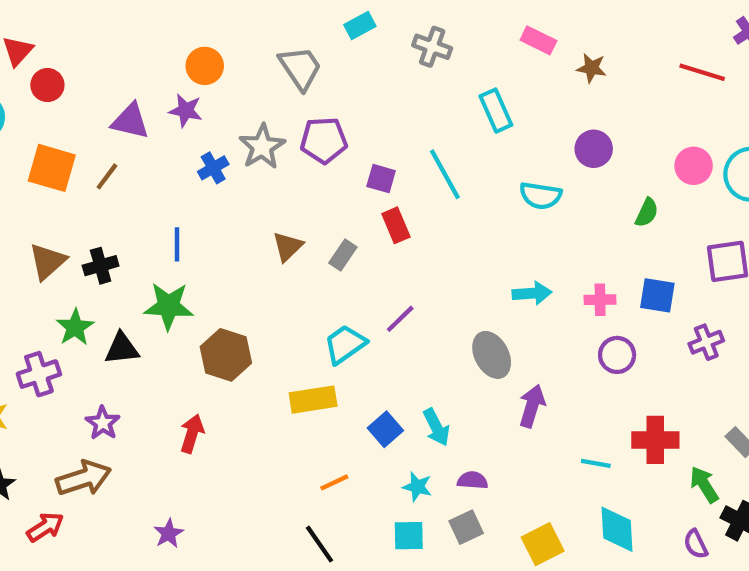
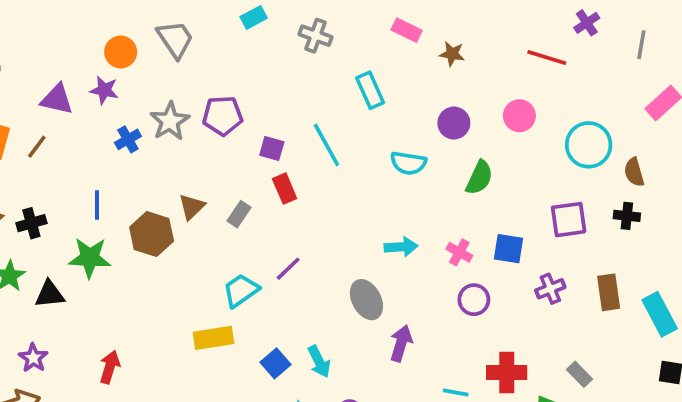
gray trapezoid: (300, 68) -> (175, 39), moved
pink circle: (694, 166) -> (519, 116), moved
green semicircle: (647, 213) -> (479, 178), moved, size x1.4
pink cross: (600, 300) -> (459, 252), turned 30
brown hexagon: (226, 355) -> (152, 234), moved

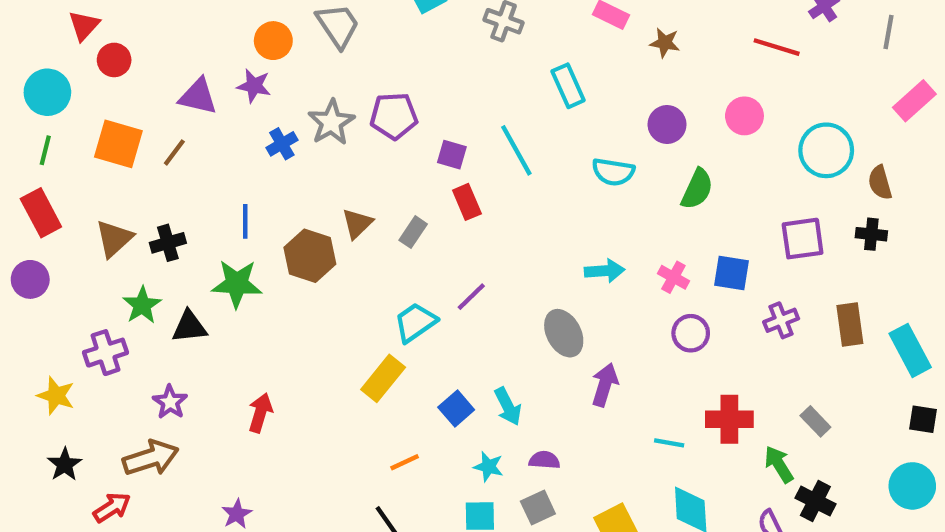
yellow rectangle: (214, 338) -> (383, 378), turned -42

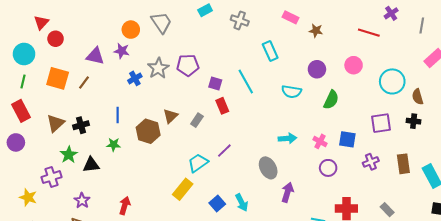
green star: (237, 284) -> (114, 145), size x0.6

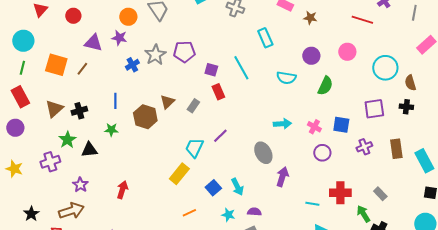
red circle: (56, 39) -> (73, 16), moved
cyan trapezoid: (198, 163) -> (194, 148), turned -30
yellow star: (28, 197) -> (14, 169), moved

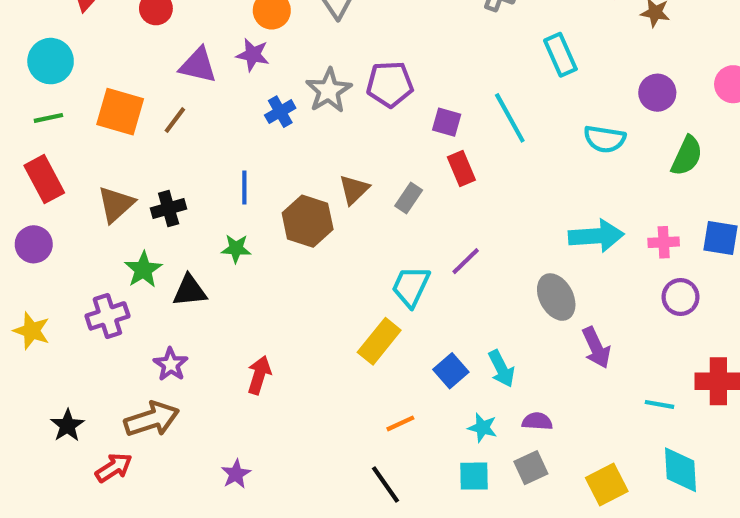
green line: (22, 68) -> (48, 118), turned 64
cyan arrow: (282, 124) -> (596, 236), size x1.4
pink cross: (314, 127) -> (664, 242), turned -32
purple arrow: (282, 177) -> (596, 348), turned 138

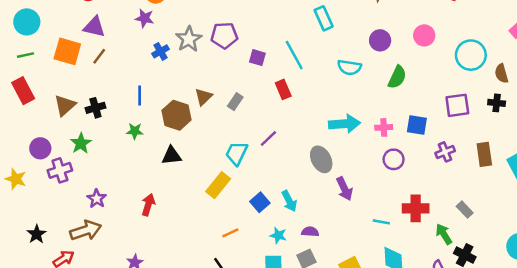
purple triangle: (198, 65) -> (94, 27), moved
red rectangle: (461, 168) -> (283, 89), moved
purple circle: (34, 244) -> (40, 148), moved
black triangle: (190, 291) -> (172, 156), moved

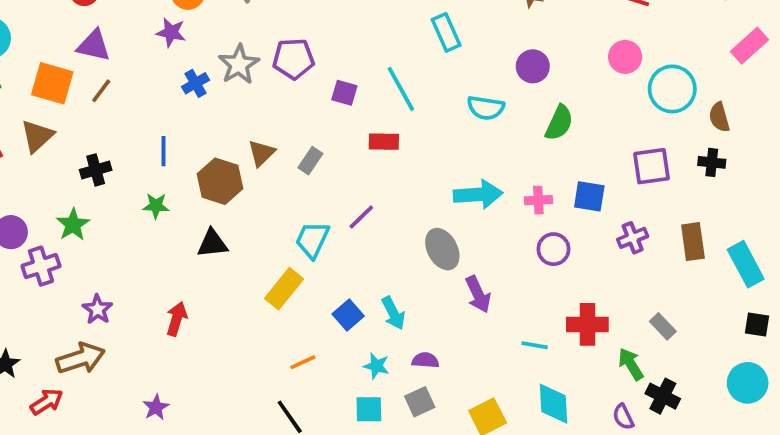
pink circle: (424, 35) -> (625, 57), moved
red rectangle: (283, 89) -> (384, 142), turned -66
brown triangle: (65, 105) -> (37, 136), moved

